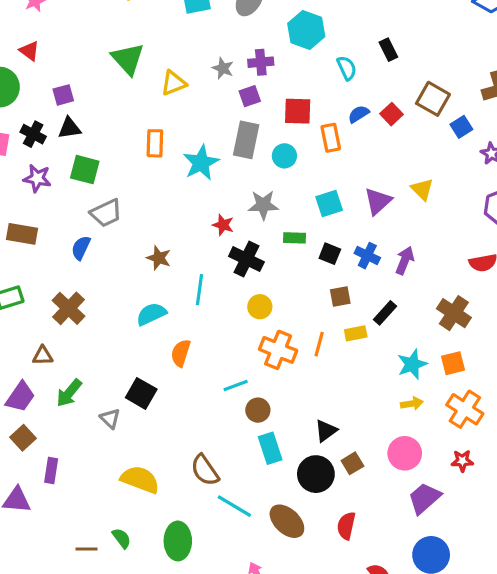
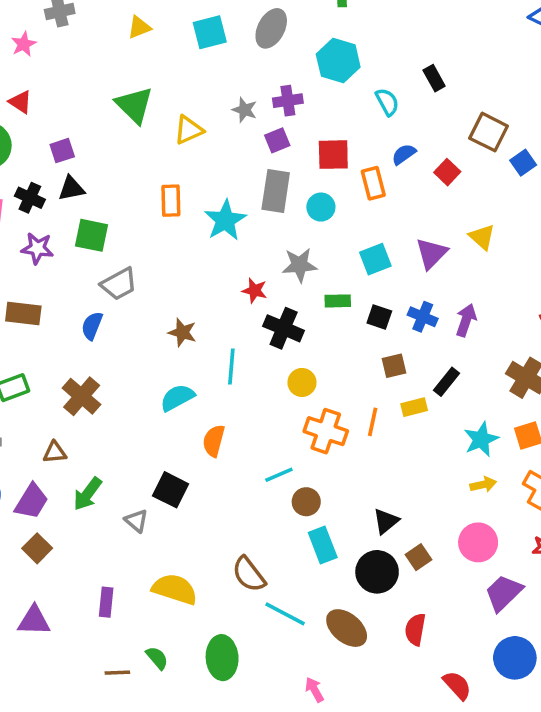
red square: (391, 114) -> (447, 172), moved
purple rectangle: (51, 470) -> (106, 602), moved

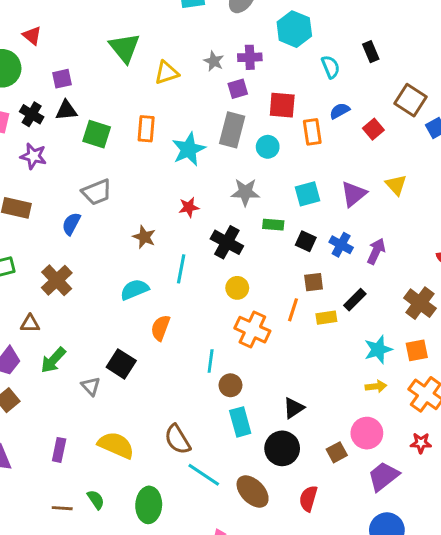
green square: (92, 235) -> (97, 134), moved
red star: (254, 291) -> (189, 207), moved, turned -30
orange line: (373, 422) -> (293, 310), moved
cyan line: (279, 475) -> (211, 361), turned -65
brown square: (419, 557) -> (337, 452), moved

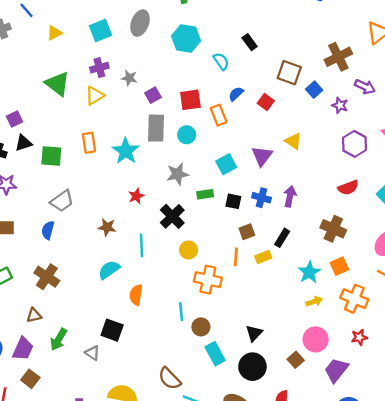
purple cross: (250, 57) -> (99, 68), moved
black cross: (227, 242) -> (172, 216), turned 30

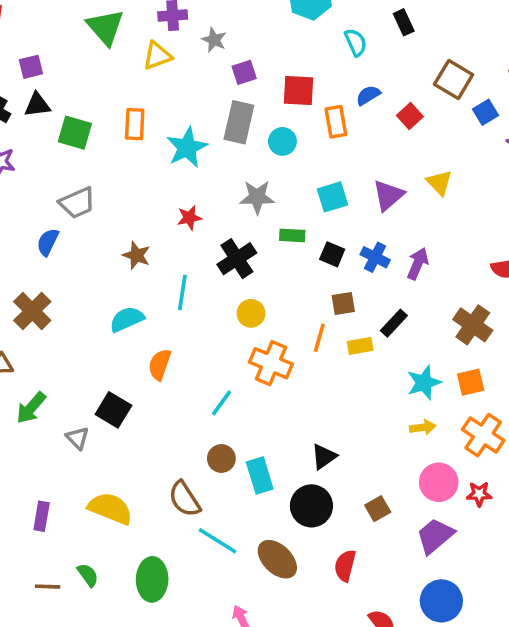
cyan line: (181, 312) -> (222, 403), turned 30
brown circle: (201, 327) -> (221, 458), moved
pink circle: (316, 339) -> (439, 482), moved

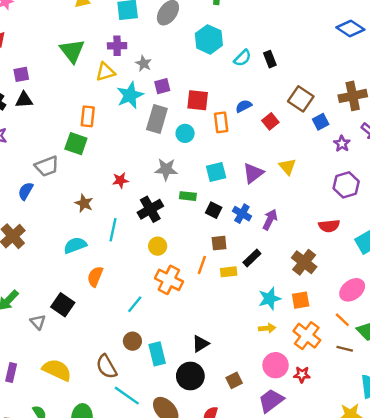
cyan semicircle: (356, 42) -> (242, 58), moved, turned 66
green square: (75, 133) -> (76, 144), moved
cyan star: (187, 147) -> (130, 95), moved

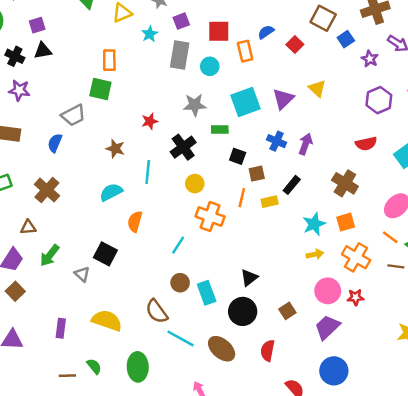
cyan star: (130, 95) -> (150, 34), size x0.6
cyan square: (216, 172) -> (246, 102), size x1.4
black square: (214, 210) -> (238, 156), moved

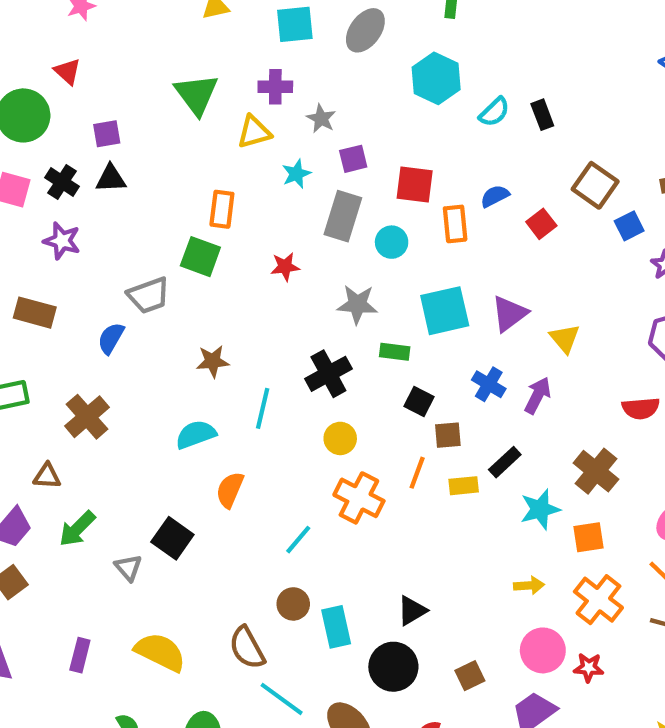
yellow triangle: (317, 88) -> (565, 338), moved
red star: (150, 121) -> (285, 267), moved
brown star: (115, 149) -> (213, 361), turned -30
cyan star: (314, 224) -> (540, 509), moved

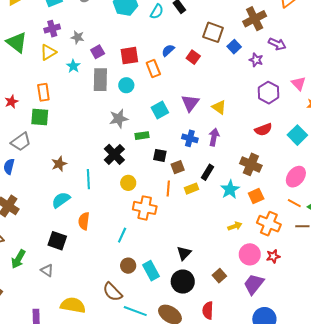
red star: (285, 267) -> (11, 102), moved
cyan square: (445, 311) -> (160, 110), size x0.7
black square: (172, 538) -> (57, 241), moved

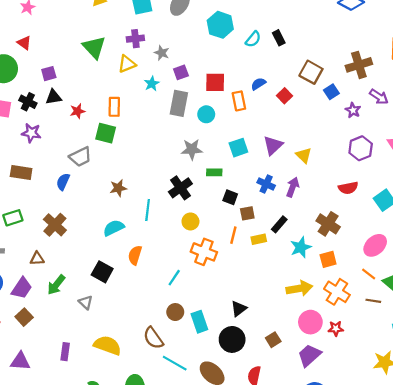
yellow arrow: (235, 226) -> (299, 288), size x1.6

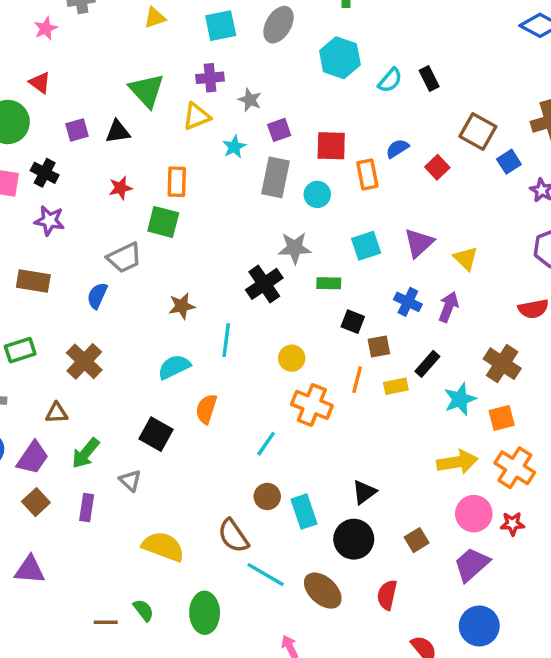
black triangle: (54, 97) -> (118, 132), moved
black cross: (180, 188) -> (264, 284), moved
purple rectangle: (65, 352) -> (87, 508), moved

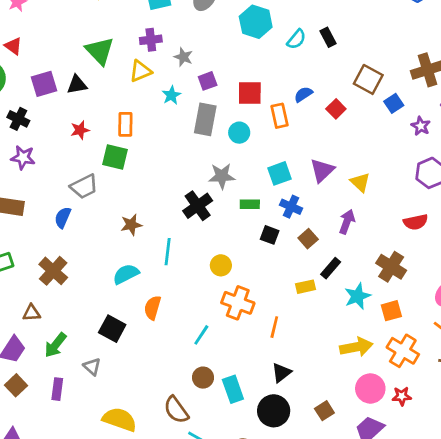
purple square: (77, 130) -> (44, 84), size x1.4
blue cross: (408, 302) -> (291, 207), moved
brown square: (379, 347) -> (308, 239), moved, turned -30
orange line: (357, 380) -> (274, 327), moved

